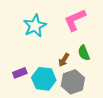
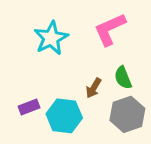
gray hexagon: (73, 82) -> (127, 114), moved

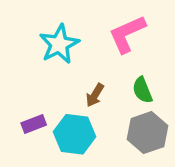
brown arrow: (94, 88) -> (95, 95), moved

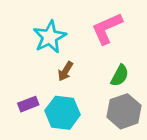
green semicircle: (142, 90) -> (120, 76), turned -130
brown arrow: (95, 95) -> (65, 71), moved

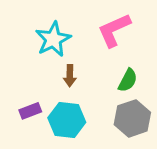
brown arrow: (65, 71) -> (70, 76), turned -30

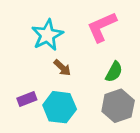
brown arrow: (70, 76) -> (62, 68), turned -48

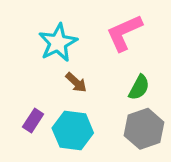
purple rectangle: (27, 99) -> (33, 121), turned -36

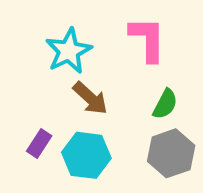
pink L-shape: (124, 33) -> (147, 39), turned 114
brown arrow: (76, 82) -> (90, 98), size x1.4

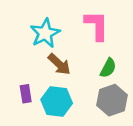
purple rectangle: (39, 143) -> (26, 94), turned -42

